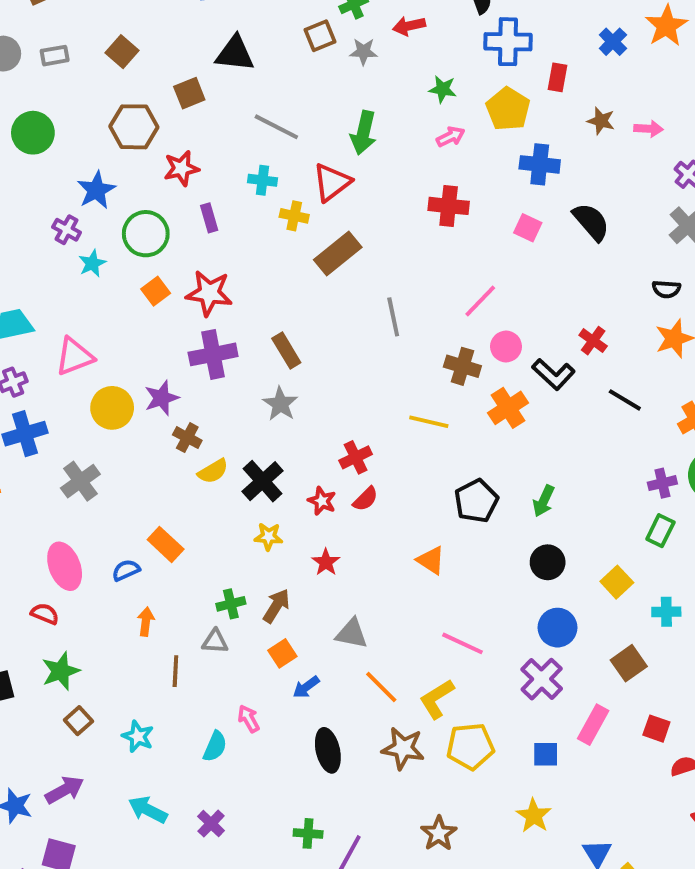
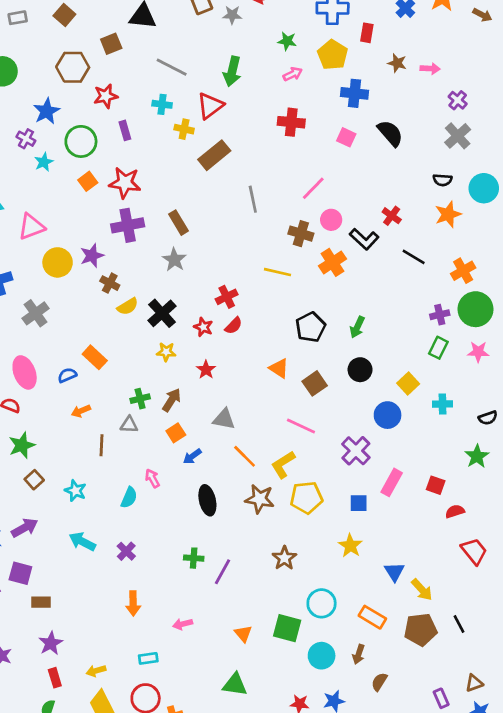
orange arrow: (146, 622) -> (81, 411), turned -120
blue circle: (557, 628) -> (388, 415), moved
brown square: (629, 663) -> (315, 383), moved

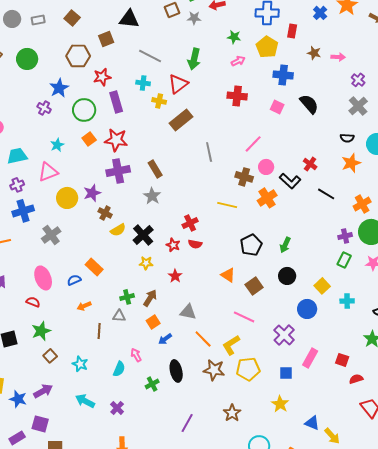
purple rectangle: (125, 130) -> (116, 102), size x1.5
cyan star: (44, 162) -> (57, 145), moved
red semicircle: (234, 326) -> (195, 244), turned 56
green cross: (194, 558) -> (152, 384), moved, turned -32
blue triangle: (394, 572) -> (312, 423), turned -35

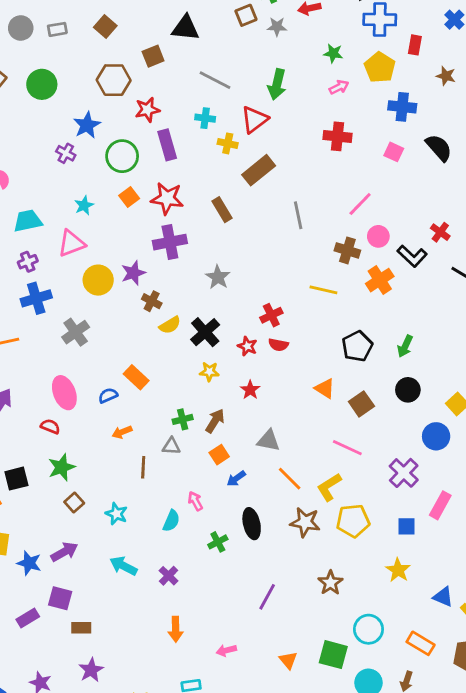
brown rectangle: (155, 169) -> (222, 210), moved

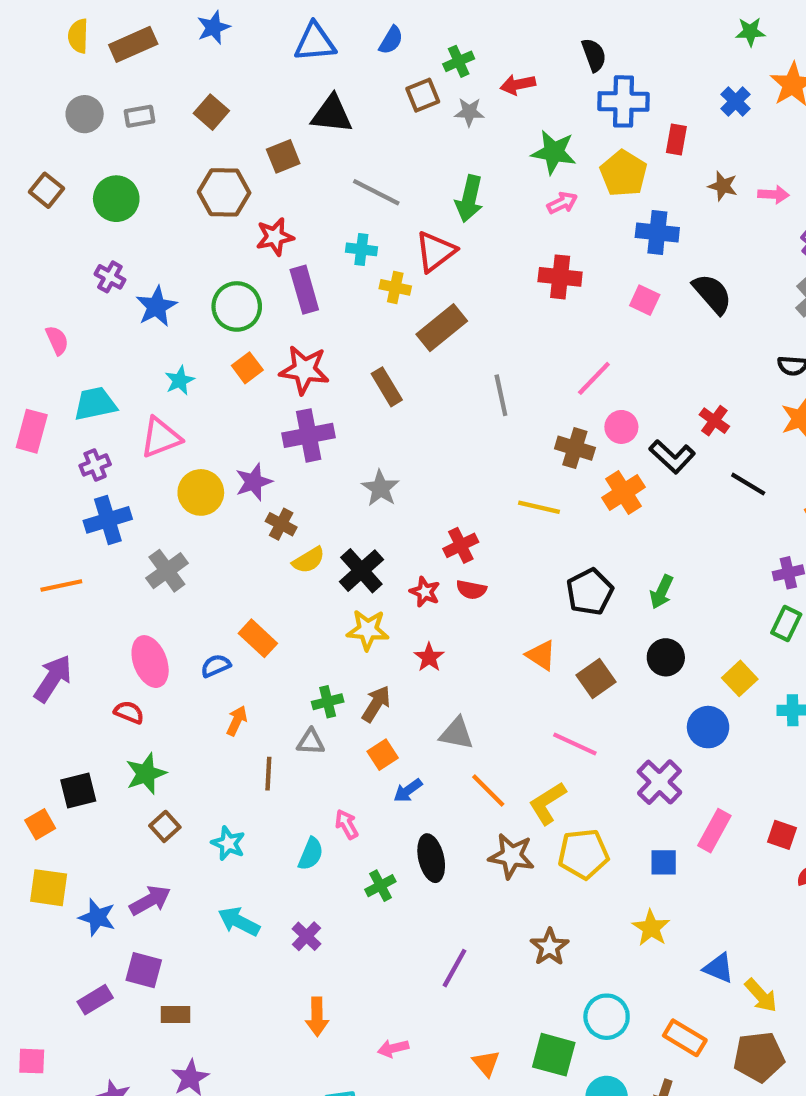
green star: (333, 53) -> (554, 152), size x1.5
blue star: (87, 125) -> (156, 306), moved
purple cross: (66, 153) -> (110, 277), moved
yellow star: (209, 372) -> (368, 630), size x1.4
orange arrow: (122, 432) -> (237, 721), turned 138

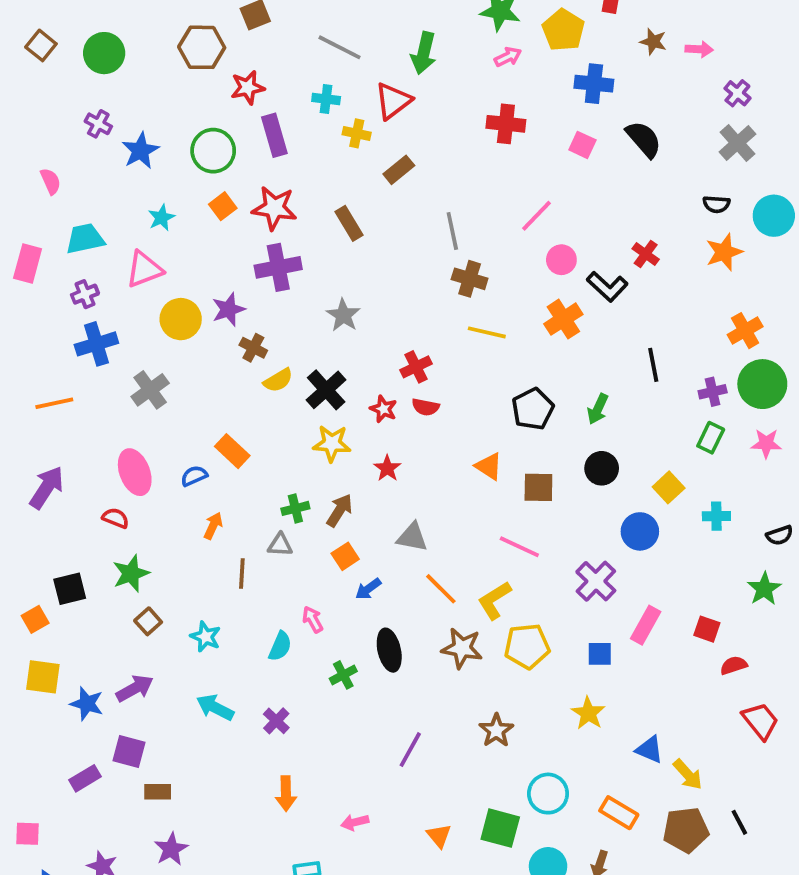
brown rectangle: (442, 328) -> (399, 170), size x0.7
brown cross: (575, 448) -> (470, 279), moved
black line: (748, 484) -> (653, 365), moved, turned 48
brown square: (596, 678) -> (538, 487), turned 36

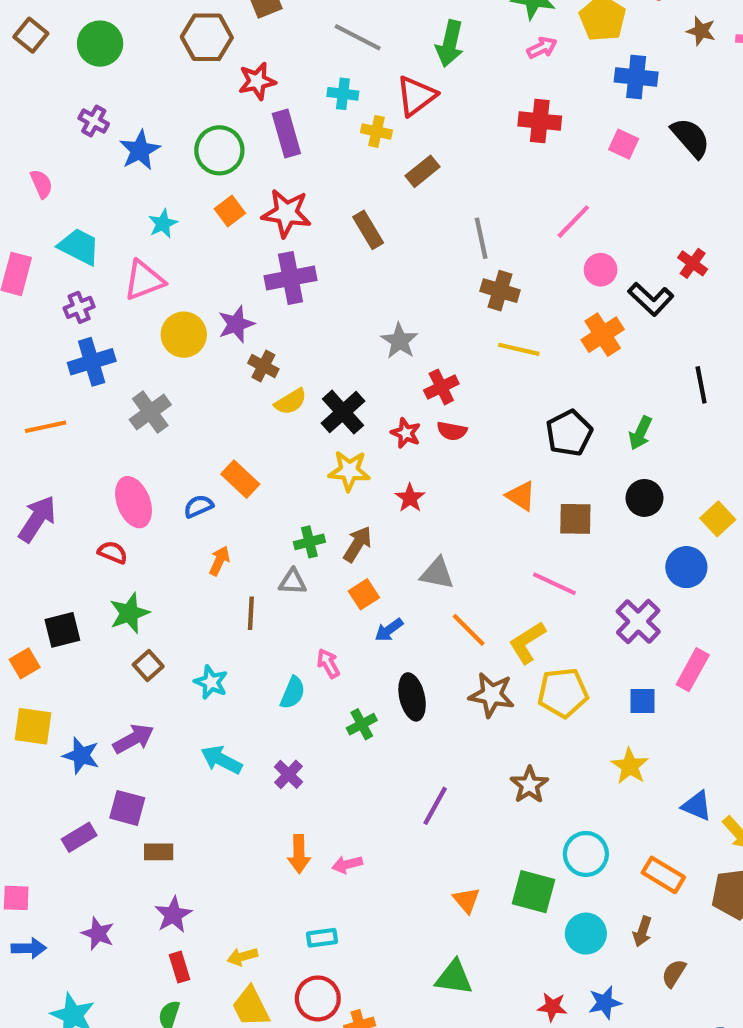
cyan trapezoid: (85, 239) -> (79, 247), turned 39
gray star: (343, 315) -> (399, 341), moved
pink arrow: (355, 822) -> (347, 864), moved

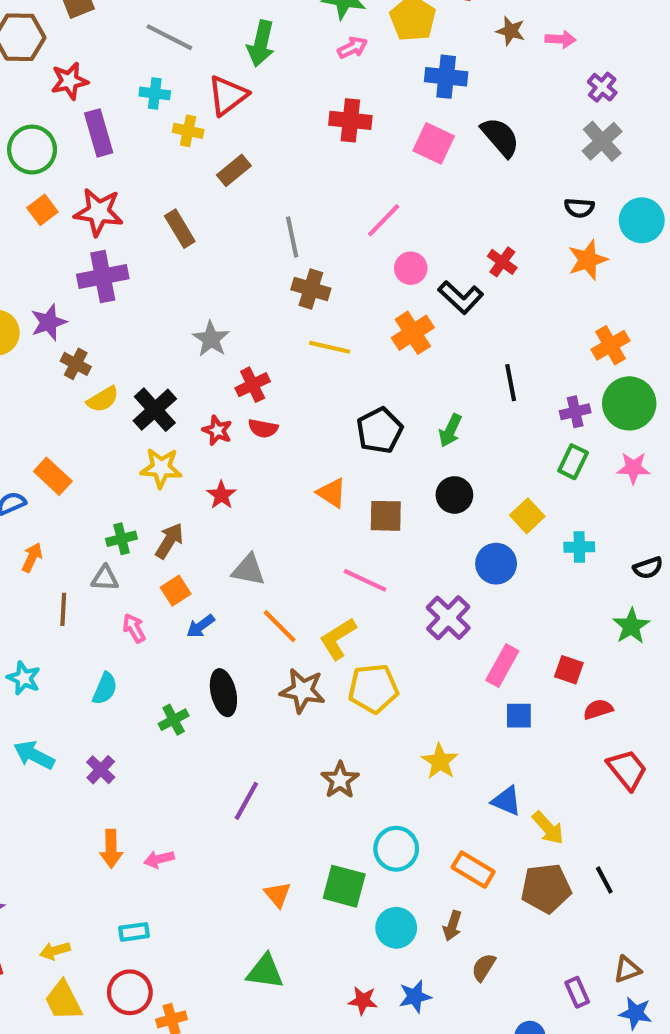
pink square: (624, 144) -> (434, 143), size x1.4
pink arrow: (328, 663) -> (134, 628), moved
blue square: (642, 701) -> (519, 716), moved

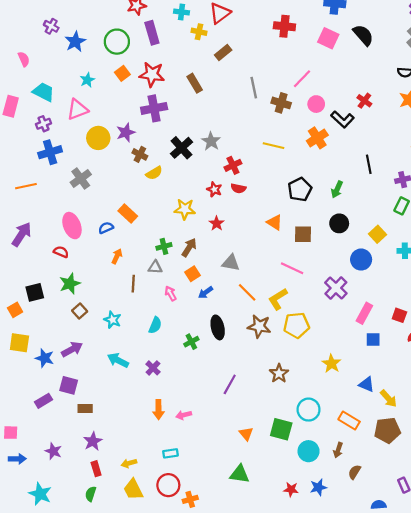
brown cross: (311, 289) -> (281, 103), moved
black cross: (155, 410) -> (181, 148), moved

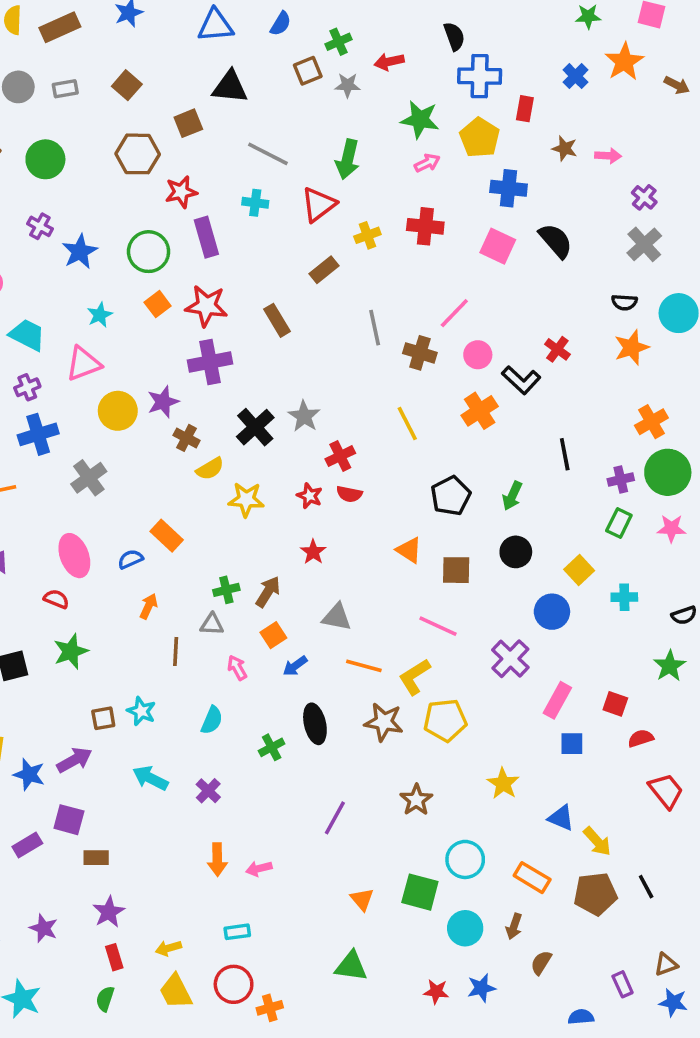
yellow cross: (199, 32) -> (367, 235), moved, turned -32
yellow line: (273, 146) -> (407, 423), turned 50
yellow star: (185, 209) -> (246, 499), moved
orange line: (247, 292) -> (364, 666), turned -30
brown square: (80, 311) -> (103, 718), moved, turned 32

